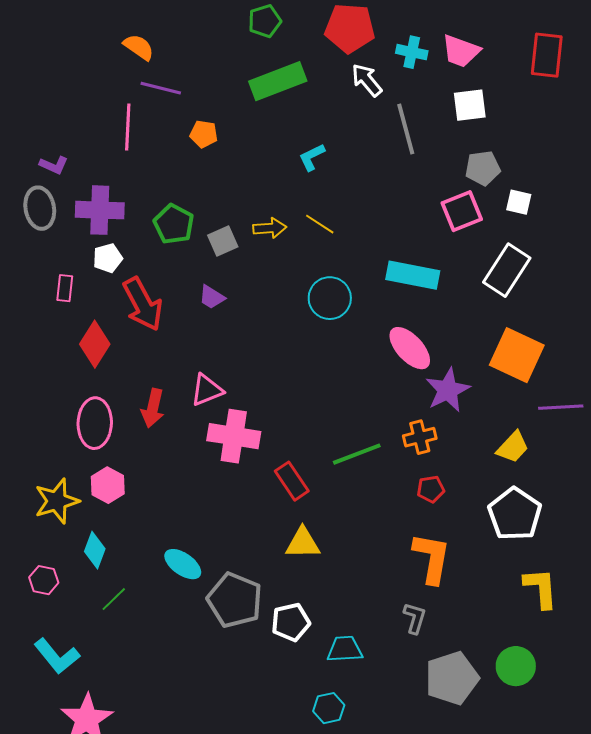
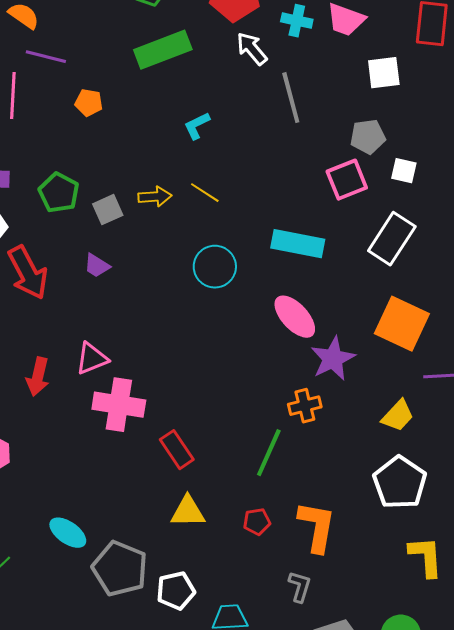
white square: (470, 105) -> (384, 73), moved
green line: (357, 454) -> (269, 453), moved, turned -45
red pentagon: (431, 489) -> (257, 522), moved

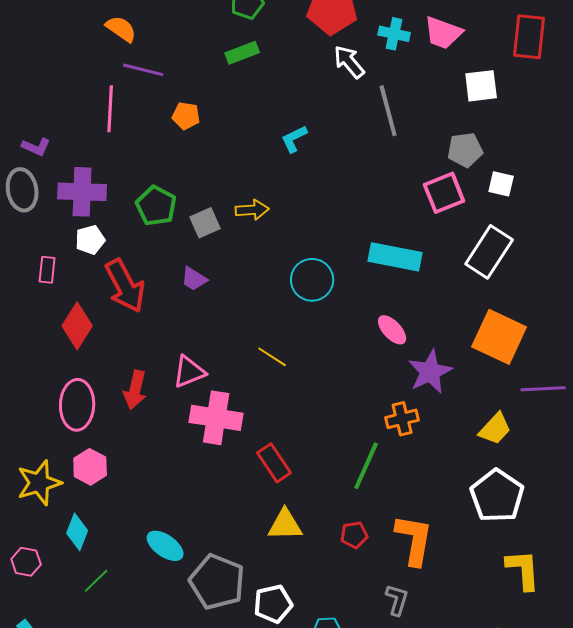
green rectangle: (163, 50) -> (242, 53), moved, size x0.6
yellow line: (205, 193) -> (272, 357), moved
pink ellipse: (295, 317) -> (392, 330), size x0.7

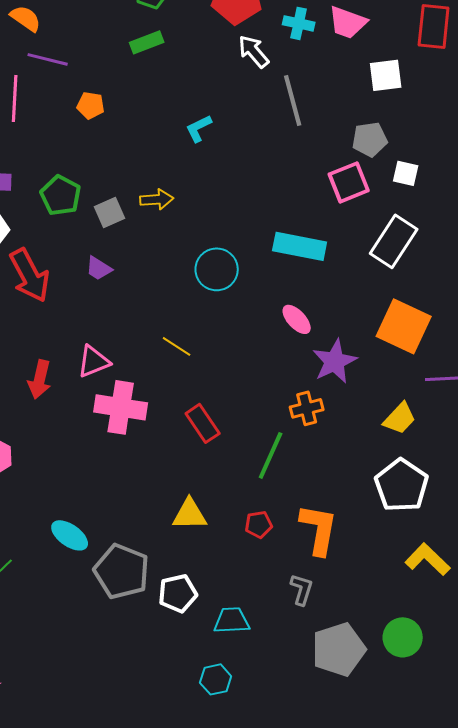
red rectangle: (274, 463) -> (203, 423), moved
yellow L-shape: (523, 570) -> (428, 559), turned -42

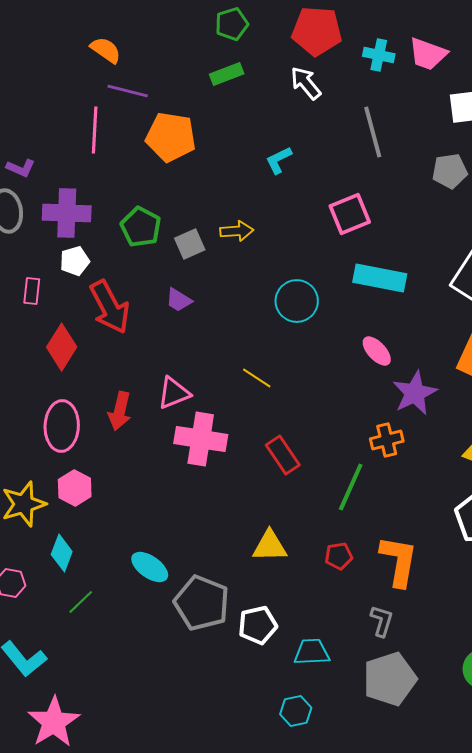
white arrow: (254, 51) -> (306, 83), moved
orange pentagon: (91, 105) -> (171, 137), size x1.8
pink square: (349, 182) -> (350, 214), moved
gray pentagon: (339, 649) -> (390, 679), moved

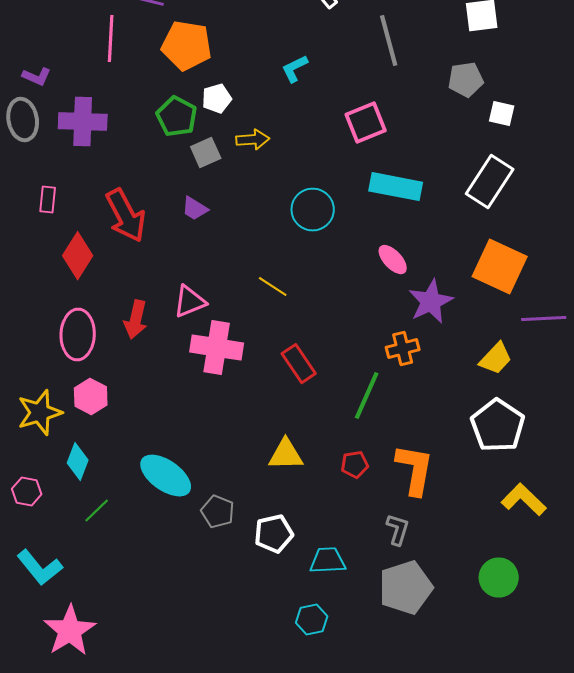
green pentagon: (141, 227) -> (177, 117), moved
white pentagon: (75, 261) -> (217, 99), moved
cyan ellipse: (150, 567) -> (166, 476), size x1.4
gray pentagon: (202, 603) -> (218, 512), size x0.6

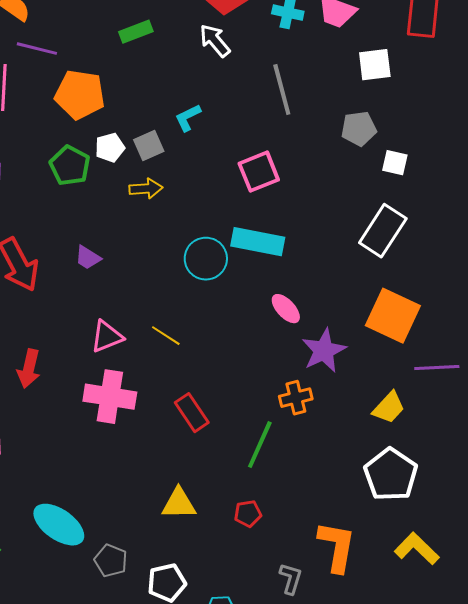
gray square: (206, 153) -> (149, 146), moved
cyan rectangle: (396, 187) -> (258, 242), moved
pink triangle: (190, 302) -> (107, 337), moved
orange L-shape: (415, 470) -> (337, 547), moved

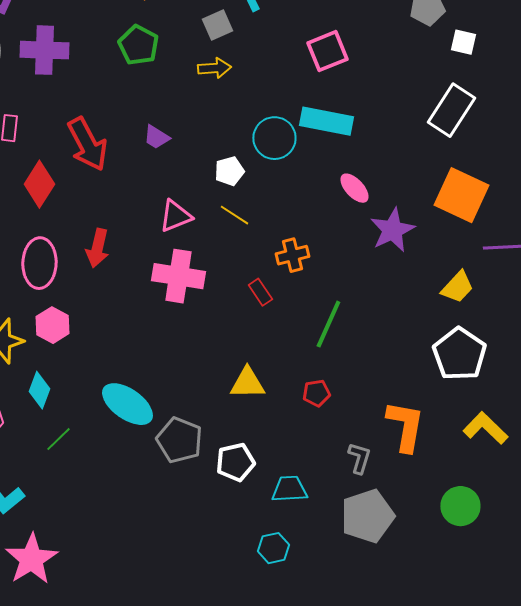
white pentagon: (110, 148) -> (229, 171), moved
orange cross: (296, 398) -> (292, 255), moved
red rectangle: (192, 413) -> (260, 292), size x0.7
gray pentagon: (111, 561) -> (179, 440), size x1.4

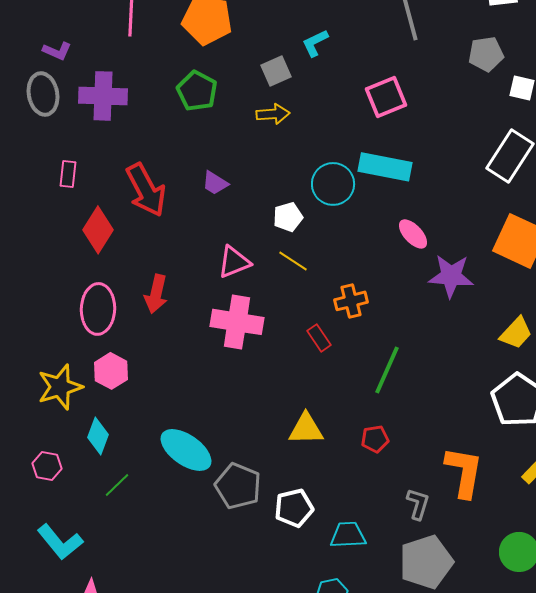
purple star: (392, 230) -> (451, 276), turned 30

